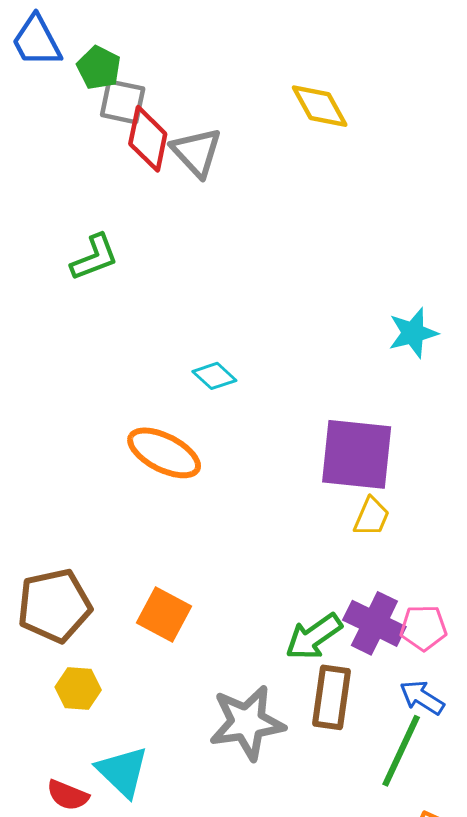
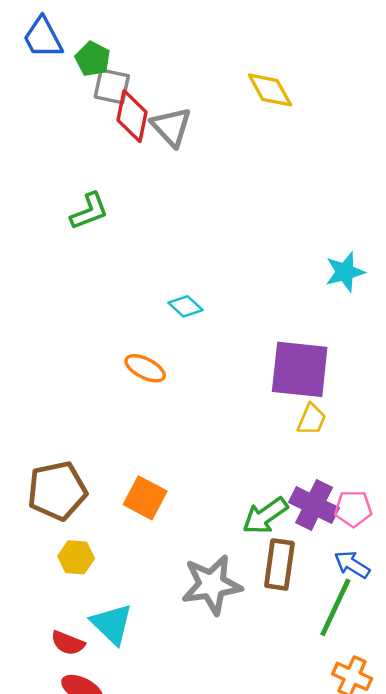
orange ellipse: (164, 453) -> (145, 368), size x0.7

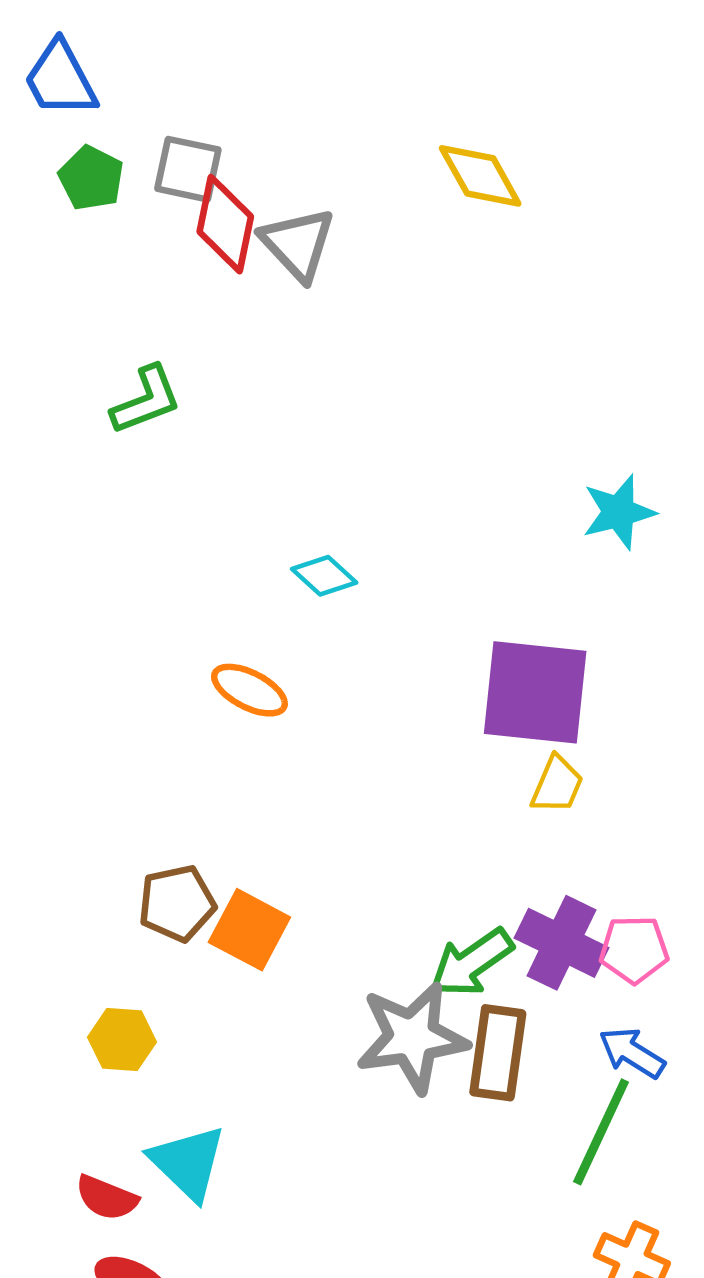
green pentagon: (93, 59) -> (91, 178), moved
brown pentagon: (57, 491) -> (177, 903), moved, size x0.7
gray star: (212, 585) -> (412, 1037), moved

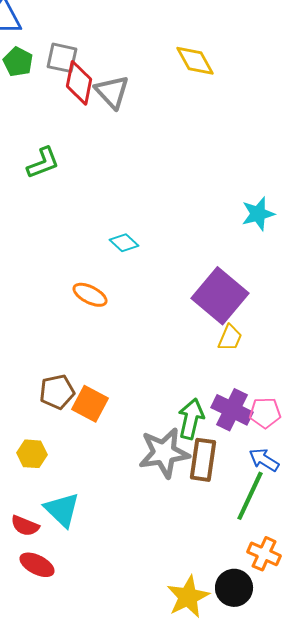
purple square: (535, 692) -> (220, 296), turned 34
green arrow: (471, 963) -> (191, 419), turned 138

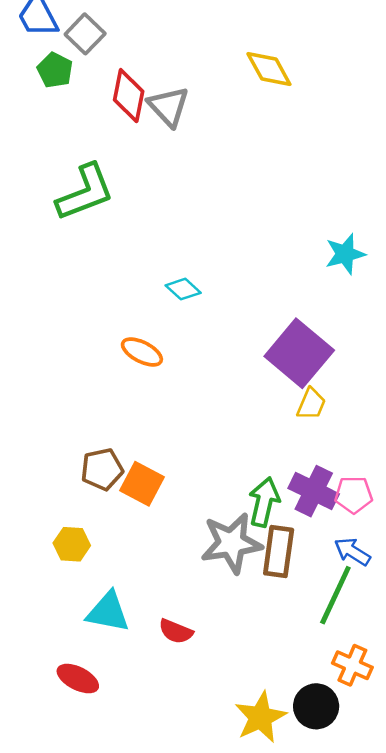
gray square: (62, 58) -> (85, 34), moved, turned 32
green L-shape: (43, 163) -> (85, 192), size x1.5
cyan triangle: (62, 510) -> (108, 612), turned -33
red semicircle: (25, 526) -> (176, 631), moved

